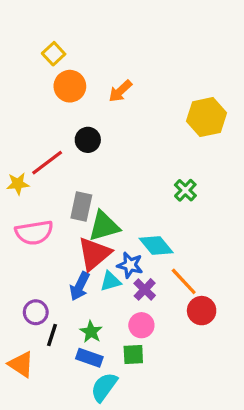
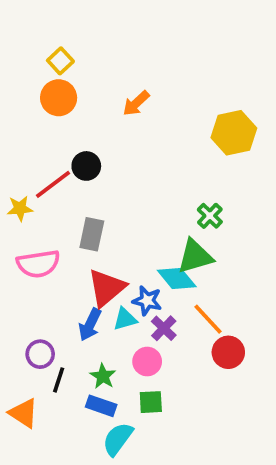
orange circle: (70, 86) -> (59, 98), moved
black circle: (88, 140) -> (86, 166), moved
green triangle: (104, 226) -> (195, 256), moved
pink circle: (141, 325) -> (147, 362), moved

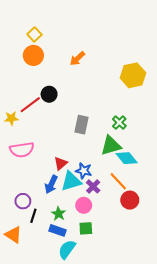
gray rectangle: (92, 234) -> (82, 125), moved
cyan diamond: (177, 279) -> (127, 158), moved
red triangle: (107, 288) -> (61, 163), size x0.6
cyan triangle: (125, 319) -> (71, 181), size x1.5

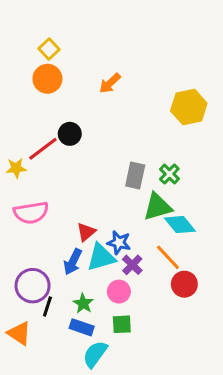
gray rectangle: (82, 125) -> (135, 176), moved
purple circle: (23, 201) -> (33, 286), size x1.5

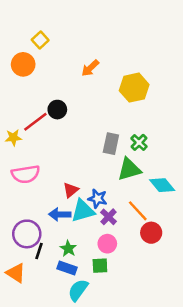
orange circle: (47, 79) -> (23, 64), moved
yellow hexagon: (189, 107) -> (134, 88), moved
cyan diamond: (180, 225) -> (162, 185), moved
blue arrow: (73, 262) -> (60, 214), turned 65
pink circle: (119, 292) -> (107, 244), moved

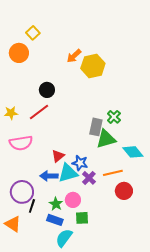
yellow hexagon: (134, 88) -> (93, 66), moved
red line: (35, 122) -> (39, 112), moved
gray rectangle: (111, 144) -> (96, 127), moved
orange line: (138, 211) -> (113, 173), turned -60
pink circle: (107, 244) -> (73, 200), moved

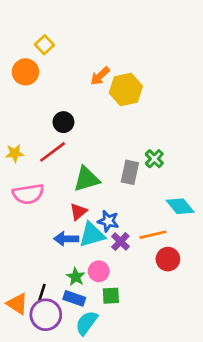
green triangle: (106, 139) -> (87, 179), moved
purple circle: (22, 192) -> (46, 315), moved
black line: (32, 206) -> (42, 293), moved

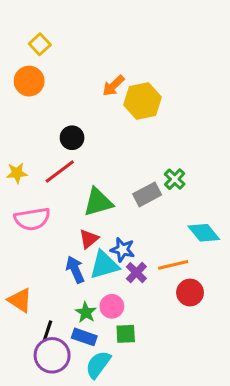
yellow square: (44, 45) -> (40, 44), moved
gray rectangle: (130, 172) -> (147, 194), turned 50
blue arrow: (66, 239) -> (75, 270), turned 65
orange triangle: (17, 304) -> (20, 300), moved

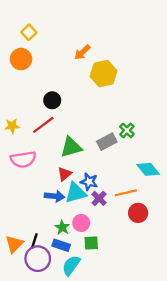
orange arrow: (113, 86) -> (82, 52), moved
blue arrow: (75, 270) -> (54, 196), turned 120
orange triangle: (20, 300) -> (14, 244), moved, turned 42

